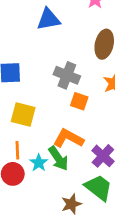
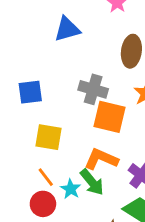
orange square: (79, 101) -> (109, 117), size x1.6
orange line: (17, 150) -> (46, 177), turned -30

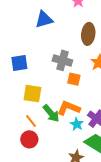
orange square: (109, 117) -> (74, 79), size x0.6
green arrow: (92, 182) -> (51, 113), moved
cyan star: (71, 189) -> (77, 124), moved

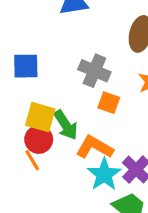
green arrow: (51, 113) -> (66, 125), moved
cyan star: (77, 124) -> (104, 174), size x1.5
red circle: (29, 139) -> (39, 139), moved

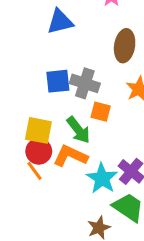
blue square: (26, 66) -> (58, 81), moved
green arrow: (66, 125) -> (78, 130), moved
orange L-shape: (95, 147) -> (70, 156), moved

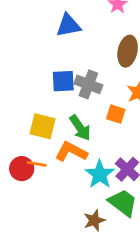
orange square: (101, 112) -> (116, 114), moved
red circle: (39, 151) -> (22, 169), moved
orange line: (35, 171) -> (37, 164), turned -48

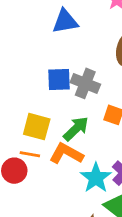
green arrow: (80, 128) -> (76, 129), turned -100
orange line: (37, 164) -> (30, 154), moved

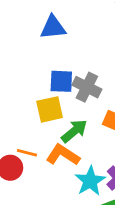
blue triangle: (65, 21) -> (53, 27), moved
yellow square: (37, 127) -> (50, 109), moved, turned -32

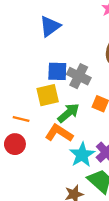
blue triangle: (53, 27) -> (50, 26), turned -30
orange line: (27, 153) -> (21, 119), moved

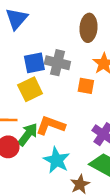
green arrow: (68, 113) -> (28, 134), moved
cyan star: (82, 155) -> (57, 160), moved

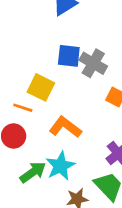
yellow square: (30, 89) -> (41, 87), moved, turned 35
green arrow: (28, 134) -> (33, 172), moved

